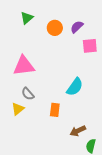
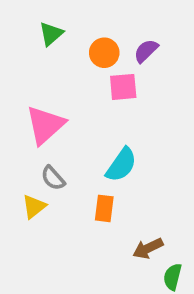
pink square: (90, 46) -> (123, 87), moved
pink triangle: (24, 66) -> (45, 125), turned -35
cyan semicircle: (75, 87) -> (121, 165), moved

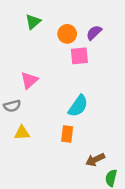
pink triangle: (45, 125) -> (29, 80), size x0.7
gray semicircle: (53, 178) -> (12, 106), moved, turned -63
yellow triangle: (34, 207) -> (22, 133), turned 35

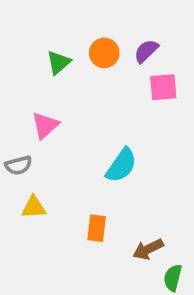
green triangle: (33, 22) -> (59, 62), moved
pink square: (79, 56) -> (163, 87), moved
orange rectangle: (67, 134) -> (97, 228), moved

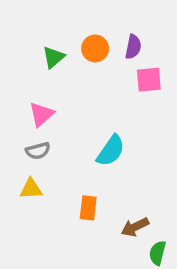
purple semicircle: (146, 51) -> (133, 47), turned 145
gray semicircle: (19, 165) -> (38, 151), moved

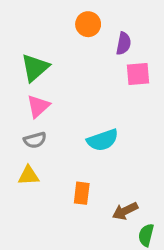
orange circle: (95, 48) -> (88, 24), moved
green triangle: (53, 57) -> (35, 68), moved, size x1.4
cyan semicircle: (111, 151) -> (103, 140), turned 36

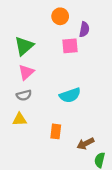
pink square: (138, 74) -> (70, 46), moved

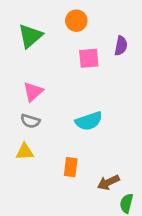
purple semicircle: (84, 29) -> (121, 46), moved
green triangle: (24, 46) -> (30, 36), moved
gray semicircle: (24, 95) -> (30, 121), turned 32

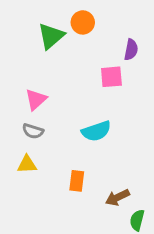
green triangle: (30, 36) -> (51, 36), moved
pink square: (89, 58) -> (111, 77), moved

